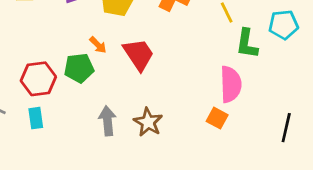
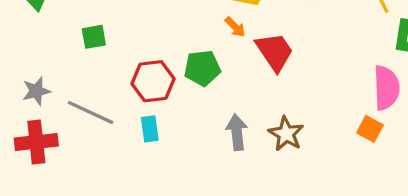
orange arrow: (98, 45) -> (235, 27), moved

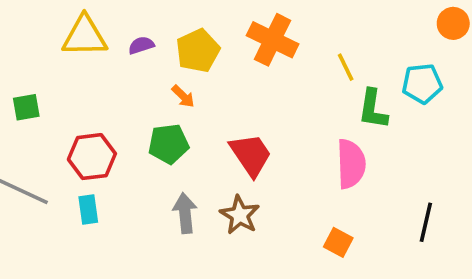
red trapezoid: (275, 52) -> (251, 155), moved
green pentagon: (202, 68) -> (169, 144), moved
orange square: (370, 129) -> (338, 242), moved

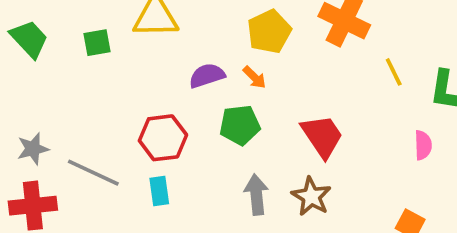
purple semicircle: (141, 45) -> (207, 76), moved, size x1.4
yellow line: (346, 67) -> (394, 72), moved
green square: (26, 107) -> (97, 43), moved
pink semicircle: (351, 164) -> (423, 145), size x0.6

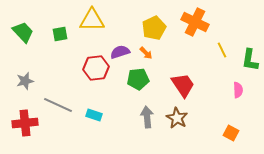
red hexagon: (163, 138) -> (96, 68), moved
gray star: (33, 149) -> (25, 81), moved
cyan rectangle: (159, 191) -> (94, 115), turned -63

